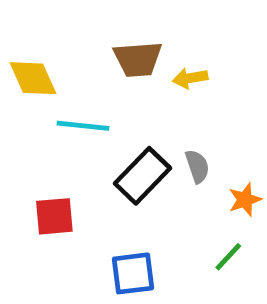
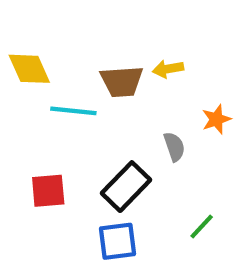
brown trapezoid: (138, 59) -> (122, 81), moved
black rectangle: (143, 176) -> (126, 187), moved
orange star: (245, 200) -> (216, 119), moved

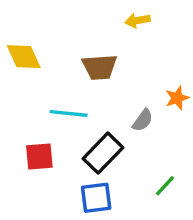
yellow arrow: (168, 69) -> (137, 20), moved
cyan line: (73, 111) -> (69, 113), moved
gray semicircle: (174, 147) -> (143, 120), turned 55

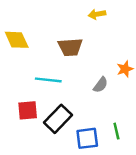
black rectangle: (103, 153) -> (58, 119), moved
green line: (165, 186) -> (116, 131), turned -56
blue square: (96, 198) -> (87, 138), moved

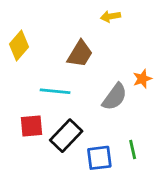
yellow diamond: (17, 40) -> (19, 46), turned 65
brown trapezoid: (70, 47) -> (80, 54), turned -55
gray semicircle: (101, 85) -> (115, 97), size x1.5

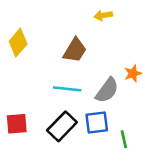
cyan line: (55, 91) -> (67, 89), moved
red square: (31, 126) -> (17, 124), moved
blue square: (99, 158) -> (97, 122), moved

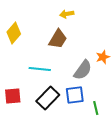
yellow arrow: (103, 15) -> (67, 14), moved
cyan line: (67, 89) -> (40, 69), moved

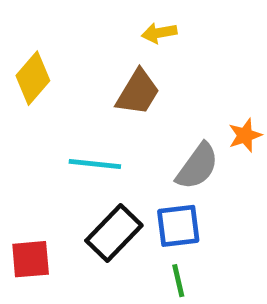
red square: (13, 96) -> (31, 259), moved
green line: (96, 108) -> (178, 281), moved

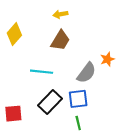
yellow arrow: (159, 33) -> (60, 14), moved

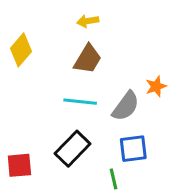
cyan line: (42, 72) -> (80, 102), moved
blue square: (78, 99) -> (133, 149), moved

